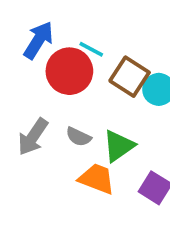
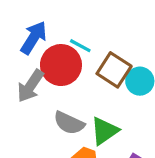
gray arrow: (33, 137) -> (30, 86), moved
gray semicircle: (79, 137) -> (69, 123), size x1.4

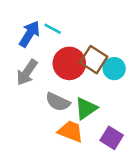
cyan line: (80, 46) -> (53, 29), moved
red circle: (61, 65) -> (69, 63), moved

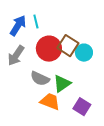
cyan line: (53, 29) -> (36, 22), turned 48

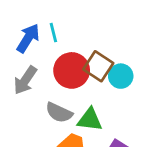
green triangle: (62, 84) -> (90, 120), turned 42

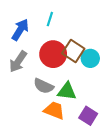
cyan line: (53, 33) -> (50, 19), moved, turned 32

